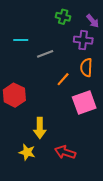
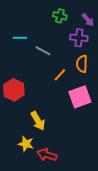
gray line: (45, 54) -> (43, 51), turned 49
yellow arrow: (40, 128) -> (38, 121), turned -30
red arrow: (65, 152) -> (47, 155), moved

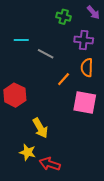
purple arrow: (88, 20) -> (93, 12), moved
pink square: (80, 97) -> (85, 103), turned 30

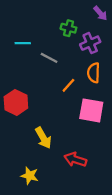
green cross: (64, 17) -> (68, 28), moved
purple cross: (84, 40) -> (90, 43), turned -30
yellow star: (28, 152) -> (30, 176), moved
red arrow: (50, 164) -> (75, 160), moved

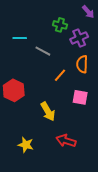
pink square: (91, 110) -> (80, 97), size x0.7
yellow arrow: (43, 138) -> (48, 112), moved
yellow star: (30, 176) -> (26, 145), moved

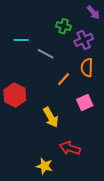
pink square: (80, 97) -> (85, 103), turned -35
yellow star: (26, 145) -> (44, 166), moved

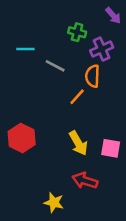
orange semicircle: (87, 68) -> (93, 76), moved
red hexagon: (15, 95) -> (22, 138), moved
pink square: (85, 103) -> (111, 148), moved, turned 35
yellow arrow: (51, 117) -> (78, 143), moved

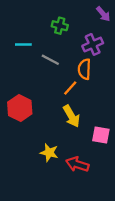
green cross: (77, 32) -> (60, 26), moved
red hexagon: (22, 138) -> (20, 108), moved
yellow arrow: (78, 143) -> (71, 116), moved
yellow star: (54, 203) -> (49, 153), moved

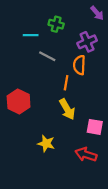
cyan line: (23, 44) -> (31, 35), moved
orange line: (70, 88) -> (66, 83), turned -32
red arrow: (77, 164) -> (86, 155), moved

